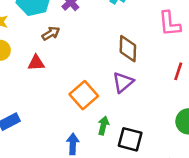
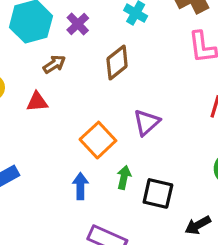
brown diamond: (128, 49) -> (117, 62), moved, turned 52
blue arrow: (73, 144) -> (80, 186), moved

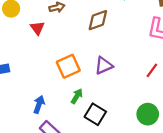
red triangle: (37, 102) -> (37, 28), turned 40
blue arrow: (80, 186) -> (39, 104), moved

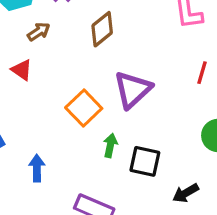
purple triangle: (104, 66) -> (133, 90), size x1.4
blue arrow: (39, 104) -> (37, 168), moved

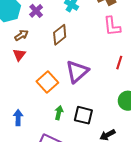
red triangle: (22, 70) -> (19, 55), moved, turned 32
green arrow: (110, 145) -> (59, 113), moved

